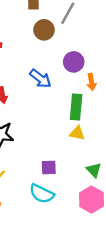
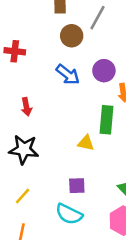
blue arrow: (40, 79) -> (68, 75), moved
yellow triangle: (77, 133) -> (86, 143), moved

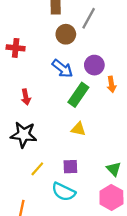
green rectangle: (107, 120) -> (78, 95), moved, turned 30
yellow line: (23, 196) -> (37, 169), moved

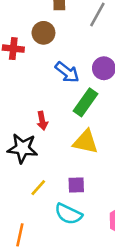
brown circle: (66, 34) -> (43, 33), moved
red arrow: (26, 97) -> (42, 121), moved
yellow triangle: (78, 129) -> (85, 142), size x1.5

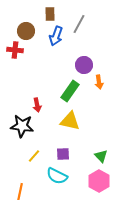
brown circle: (43, 33) -> (26, 31), moved
blue arrow: (67, 72) -> (56, 36), moved, turned 72

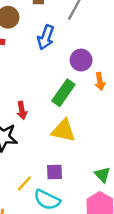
blue arrow: (56, 36) -> (46, 37), moved
yellow line: (34, 156) -> (24, 183), moved

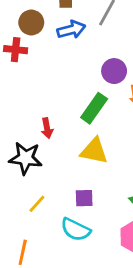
blue arrow: (46, 37) -> (71, 30), moved, turned -125
yellow line: (24, 183) -> (37, 204), moved

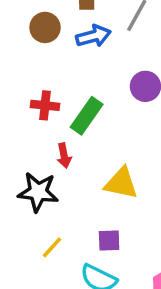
red cross: (16, 50) -> (45, 105), moved
green rectangle: (94, 108) -> (87, 116), moved

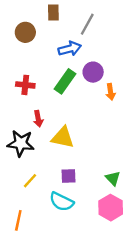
blue arrow: (93, 36) -> (70, 49), moved
green rectangle: (87, 116) -> (65, 81), moved
yellow triangle: (121, 183) -> (63, 137), moved

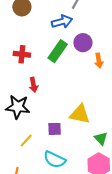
yellow triangle: (63, 137) -> (80, 114), moved
purple square: (69, 176) -> (55, 129), moved

